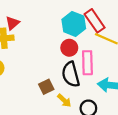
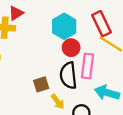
cyan hexagon: (74, 24) -> (64, 26), moved

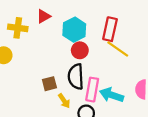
red triangle: (16, 13) -> (44, 16), moved
red rectangle: (102, 24) -> (110, 29), turned 35
pink rectangle: (88, 66) -> (92, 90), moved

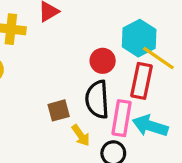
red rectangle: (110, 29) -> (141, 81), moved
cyan hexagon: (74, 30) -> (139, 38), moved

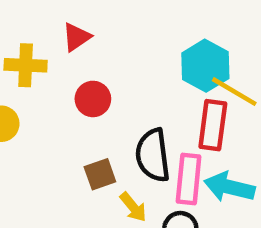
red circle: (103, 61) -> (93, 99), moved

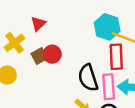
yellow cross: (26, 65) -> (15, 43), turned -30
brown square: (100, 174) -> (39, 56), moved

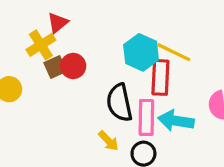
cyan hexagon: (107, 27) -> (141, 52), moved
yellow cross: (15, 43) -> (41, 45), moved

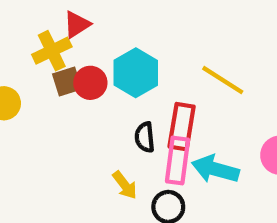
cyan hexagon: (141, 52) -> (136, 73), moved
red rectangle: (160, 77) -> (182, 127), moved
black semicircle: (119, 103) -> (145, 137), size x0.6

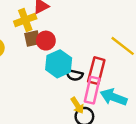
cyan hexagon: (136, 73) -> (59, 64), moved
black semicircle: (145, 137) -> (74, 75), turned -77
yellow arrow: (125, 185) -> (77, 105), moved

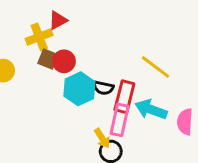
brown square: (32, 39) -> (48, 59), turned 35
black semicircle: (74, 75) -> (103, 88), moved
cyan arrow: (114, 97) -> (151, 109), moved

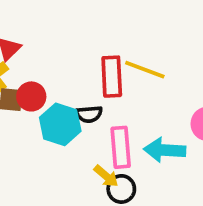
red rectangle: (124, 97) -> (112, 77), moved
cyan arrow: (151, 109) -> (165, 150), moved

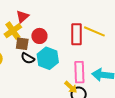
red circle: (31, 96) -> (39, 36), moved
black semicircle: (89, 114) -> (28, 58), moved, turned 32

